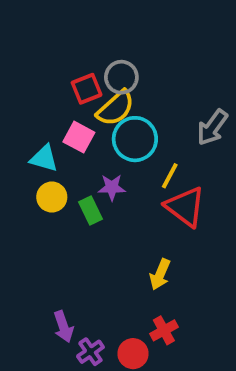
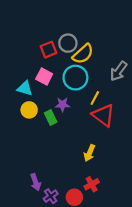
yellow semicircle: (116, 108) -> (83, 54), moved

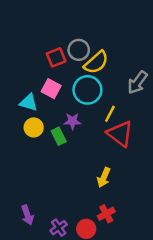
purple arrow: (36, 182) -> (27, 215), moved

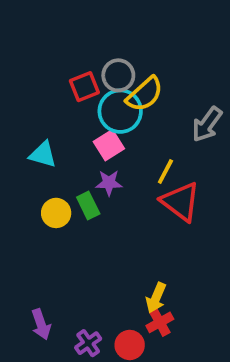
pink square: (51, 89) -> (109, 145), moved, turned 30
cyan circle: (87, 90) -> (120, 111), moved
yellow circle: (34, 127) -> (56, 213), moved
yellow arrow: (104, 178) -> (156, 298), moved

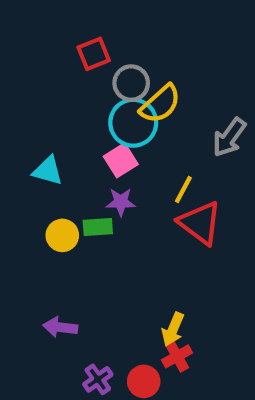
red square: (84, 87) -> (94, 54), moved
green rectangle: (88, 205) -> (98, 227), turned -68
purple arrow: (41, 324) -> (60, 327), moved, turned 116

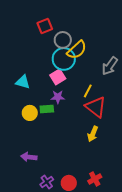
yellow arrow: (173, 329) -> (93, 134), moved
red cross: (177, 356) -> (95, 179), moved

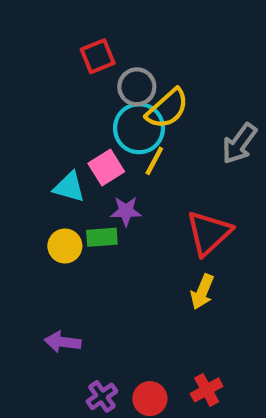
pink square: (58, 77) -> (106, 167), moved
cyan triangle: (23, 82) -> (69, 187), moved
yellow line: (88, 91) -> (154, 161), moved
red triangle: (96, 107) -> (209, 233), turned 40

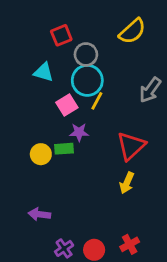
yellow semicircle: (167, 109) -> (132, 31), moved
cyan triangle: (69, 187) -> (44, 72), moved

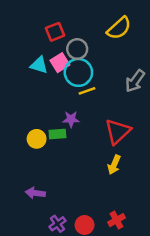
yellow line: (97, 101) -> (87, 91), turned 42
pink square: (67, 105) -> (60, 63), moved

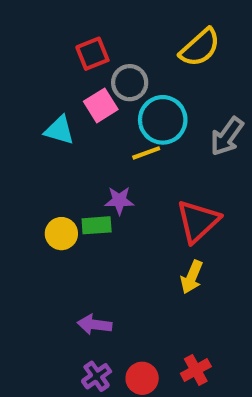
cyan triangle: (39, 65) -> (59, 130), moved
cyan circle: (78, 72) -> (163, 120), moved
purple arrow: (35, 193) -> (94, 325), moved

